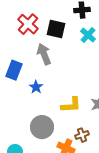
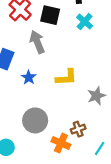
yellow L-shape: (71, 105) -> (66, 77), moved

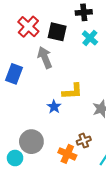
blue star: (29, 77) -> (54, 107), moved
gray circle: (35, 120) -> (31, 142), moved

